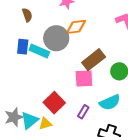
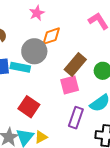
red square: (54, 103) -> (29, 107), moved
purple rectangle: (83, 112) -> (76, 118), size x1.5

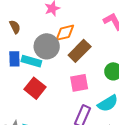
brown rectangle: (75, 65) -> (80, 51), moved
red square: (29, 107) -> (35, 88), moved

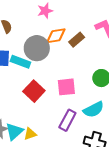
brown rectangle: (80, 51) -> (77, 40), moved, size x0.7
red square: (35, 88) -> (34, 91), moved

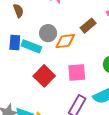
orange diamond: (56, 36) -> (65, 41), moved
gray circle: (37, 48) -> (48, 33), size x0.7

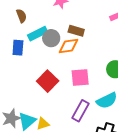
brown rectangle: (88, 26) -> (76, 31), moved, turned 56
cyan rectangle: (31, 46) -> (38, 34), moved, turned -48

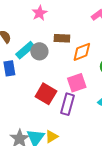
orange diamond: (68, 46) -> (82, 52), moved
purple rectangle: (81, 111) -> (67, 104), moved

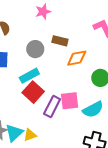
cyan rectangle: (25, 50) -> (29, 76), moved
pink square: (77, 83) -> (70, 101), moved

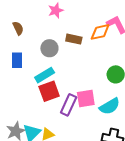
orange diamond: (77, 58) -> (100, 32), moved
red square: (33, 92) -> (49, 91), turned 30

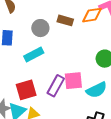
red square: (49, 91) -> (26, 90), moved

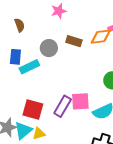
cyan rectangle: (34, 54) -> (29, 67), moved
red square: (26, 90) -> (33, 110), turned 30

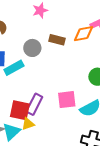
purple rectangle: (63, 106) -> (34, 104), moved
yellow triangle: (39, 133) -> (28, 124), moved

